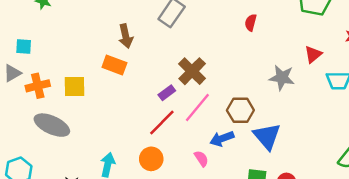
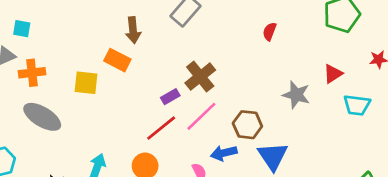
yellow square: (75, 87) -> (86, 83), moved

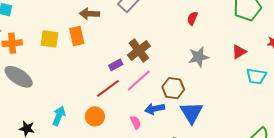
brown arrow: (133, 30) -> (89, 14), turned 96
orange rectangle: (117, 60) -> (77, 36), turned 48
yellow square: (86, 83) -> (49, 39), moved
gray star: (296, 95) -> (199, 57), moved, turned -30

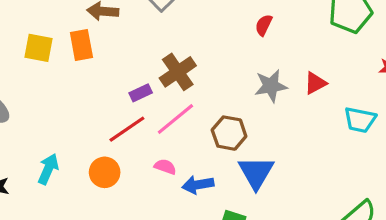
red triangle: (239, 52) -> (315, 83), moved
blue arrow: (155, 109) -> (198, 185), moved
pink semicircle: (136, 122) -> (165, 167), moved, turned -48

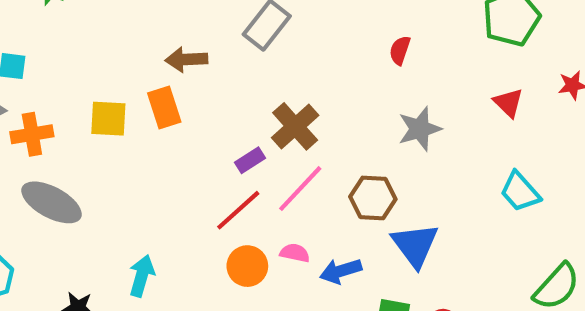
red triangle: (315, 83) -> (508, 103), moved, turned -40
cyan trapezoid: (360, 120) -> (520, 192), moved, turned 44
orange circle: (105, 172) -> (247, 266), moved

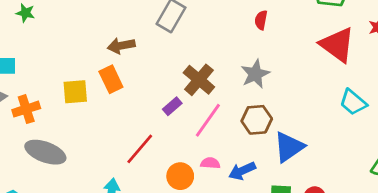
red triangle: (508, 103) -> (337, 45), size x1.8
gray star: (420, 129) -> (255, 74), moved
red line: (238, 210) -> (140, 149), moved
blue triangle: (415, 245) -> (289, 147), turned 40

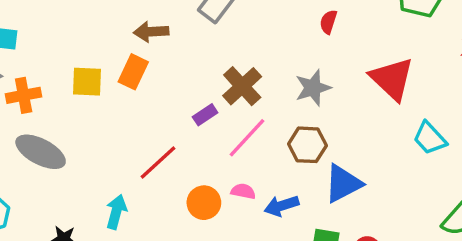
red triangle: (337, 45) -> (392, 79), moved
orange rectangle: (111, 79) -> (133, 72), turned 44

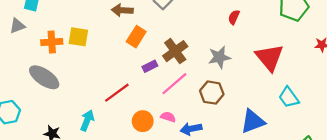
orange rectangle: (133, 72) -> (136, 37), moved
orange cross: (24, 95) -> (52, 42), moved
blue triangle: (343, 183) -> (253, 121), moved

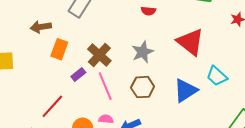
red semicircle: (234, 17) -> (148, 11), turned -96
pink line: (174, 84) -> (105, 86), turned -60
blue triangle: (253, 121) -> (186, 90), moved

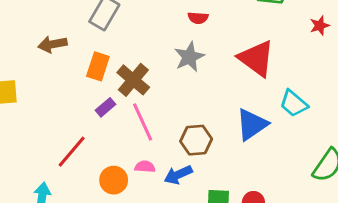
orange rectangle: (59, 49) -> (98, 66), moved
gray star: (143, 52) -> (189, 57), moved
brown hexagon: (143, 87) -> (196, 140), moved

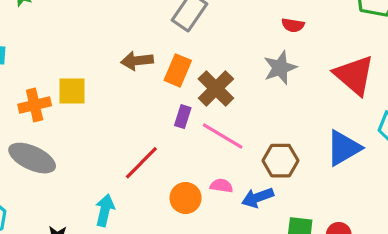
brown arrow: (52, 44) -> (137, 61), moved
purple rectangle: (106, 107) -> (183, 117), turned -36
pink line: (143, 122) -> (223, 136), turned -39

